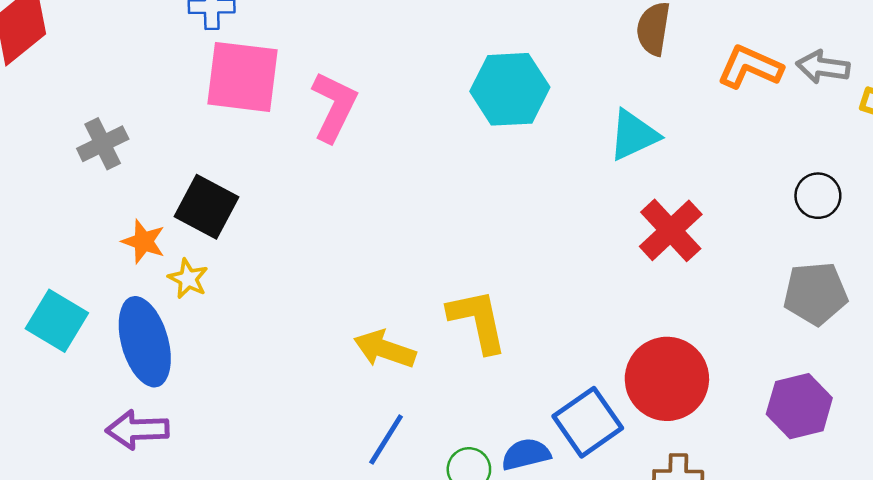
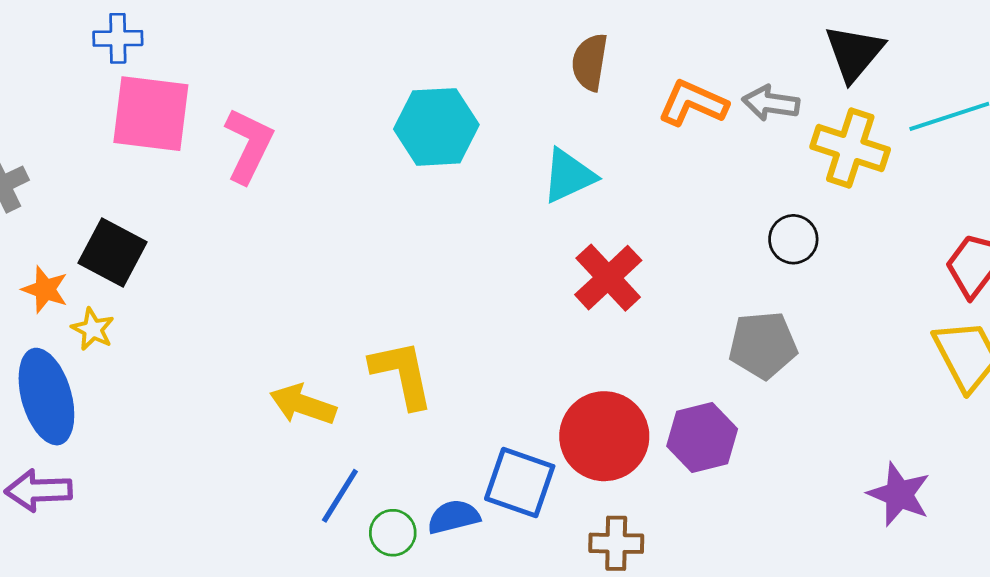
black circle: (818, 196) -> (793, 239), moved
purple hexagon: (799, 406) -> (702, 438), moved
blue square: (588, 422) -> (520, 482), turned -36
blue line: (386, 439) -> (340, 496), moved

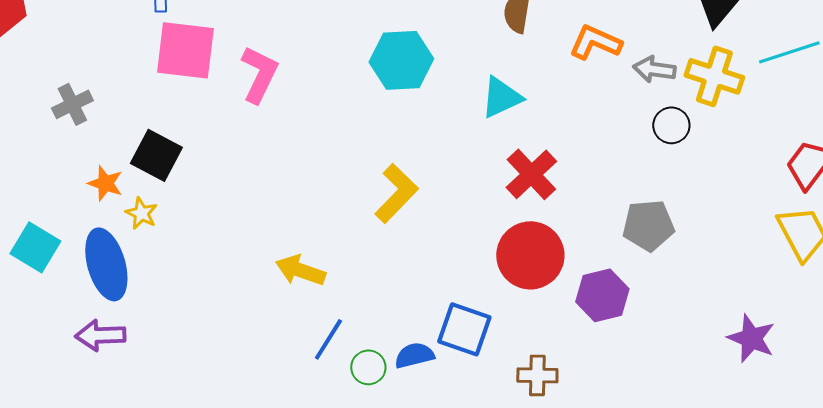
gray arrow: (771, 103) -> (654, 69), moved
black circle: (793, 239) -> (671, 125), moved
yellow L-shape: (402, 374) -> (396, 193), moved, turned 56
red circle: (604, 436) -> (530, 255), moved

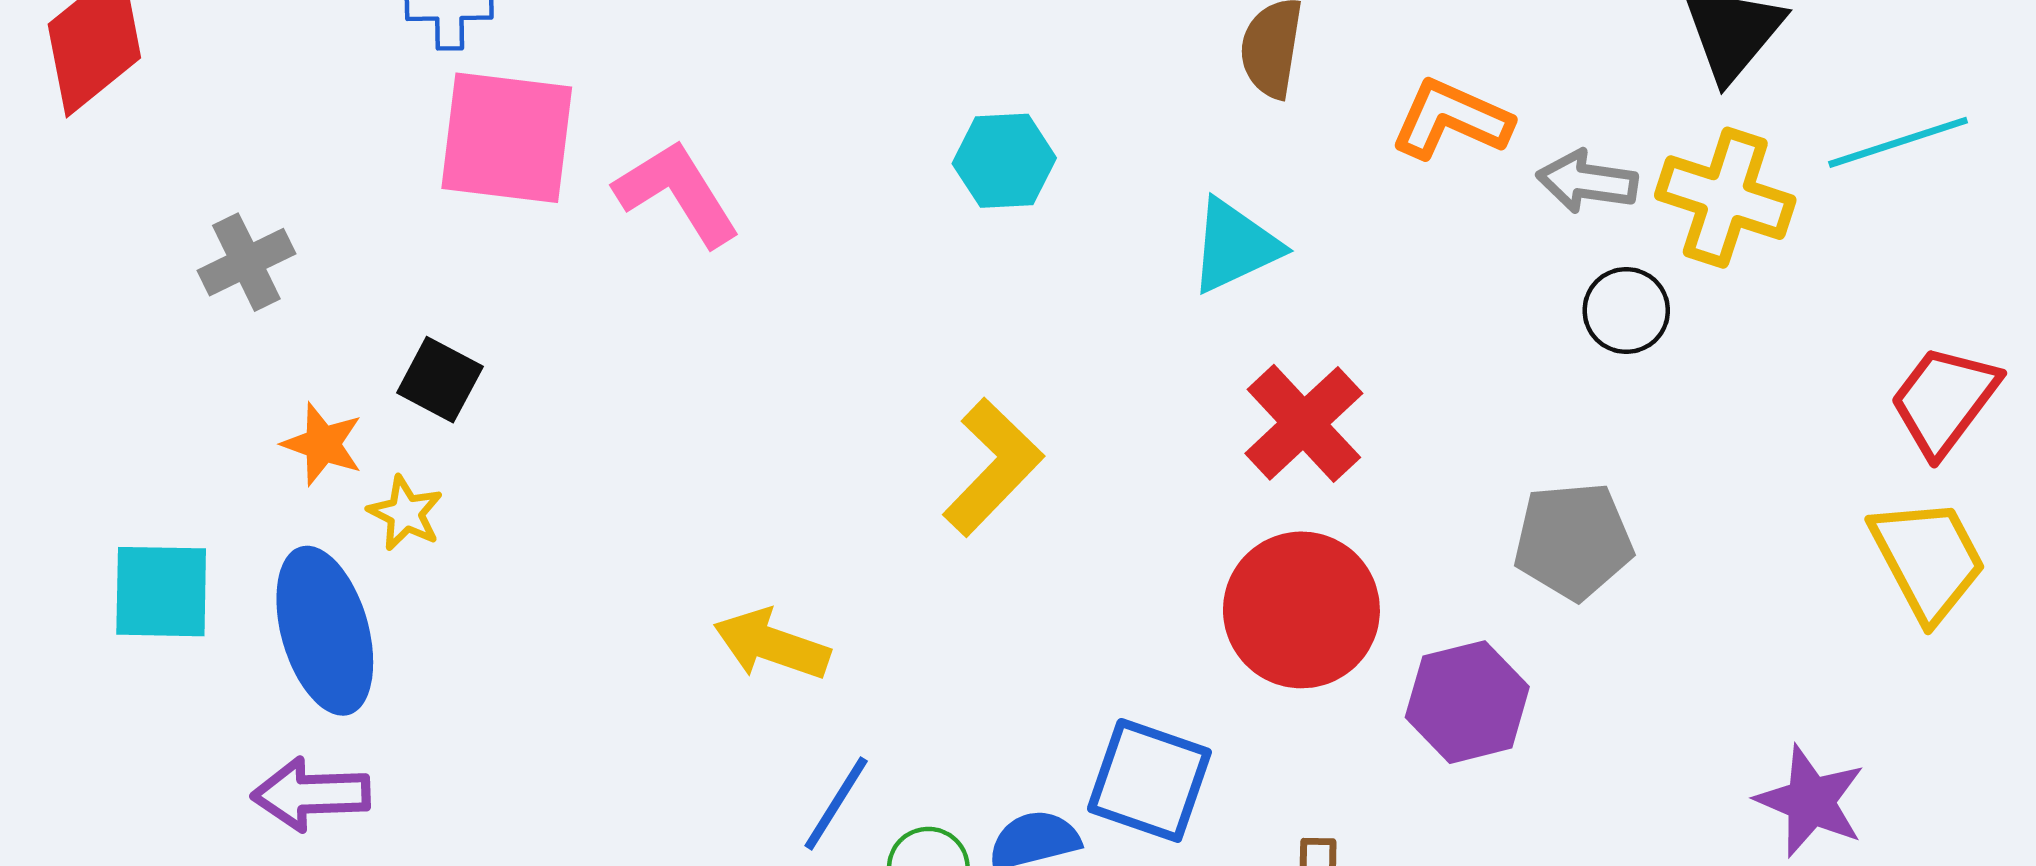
cyan hexagon: (401, 60) -> (1004, 161), size x0.7
pink L-shape: (259, 74) -> (677, 193), turned -58
black square: (156, 155) -> (440, 380), size x0.7
cyan square: (35, 247) -> (161, 592), turned -30

